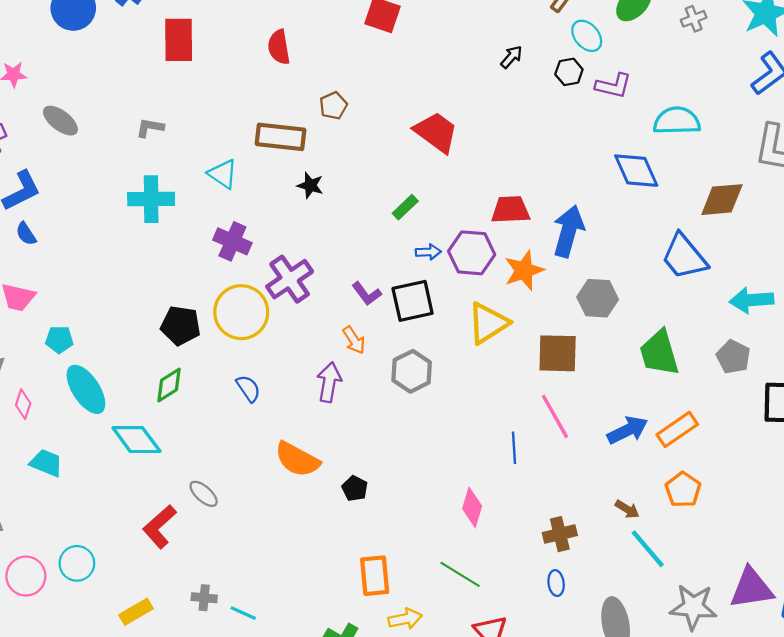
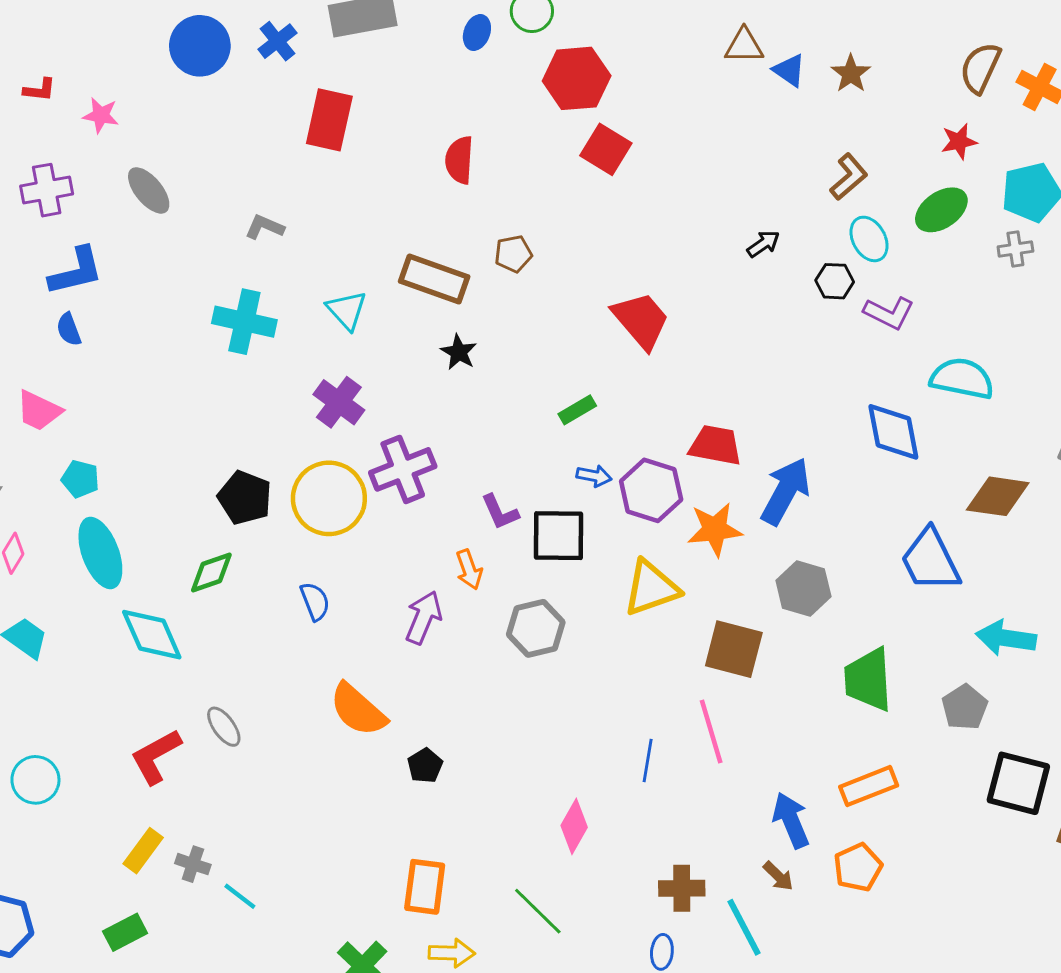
blue arrow: (627, 430) -> (791, 820), moved, turned -99
cyan line: (648, 549) -> (744, 927), moved
yellow rectangle: (136, 612) -> (143, 851), moved, turned -36

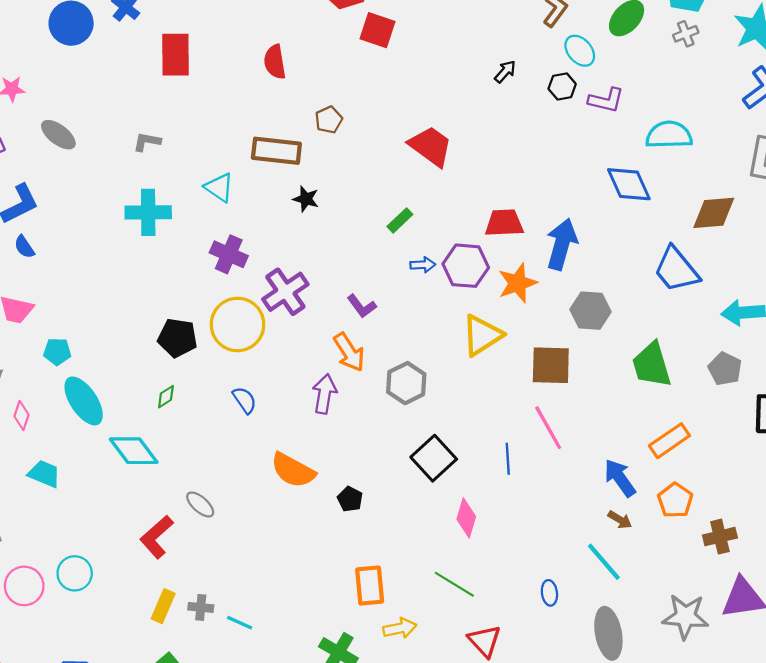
black square: (558, 536) -> (434, 458), moved, turned -30
orange arrow: (469, 570) -> (349, 352), size x1.4
green diamond: (211, 573) -> (166, 397), size x0.7
brown cross: (682, 888) -> (720, 537), moved

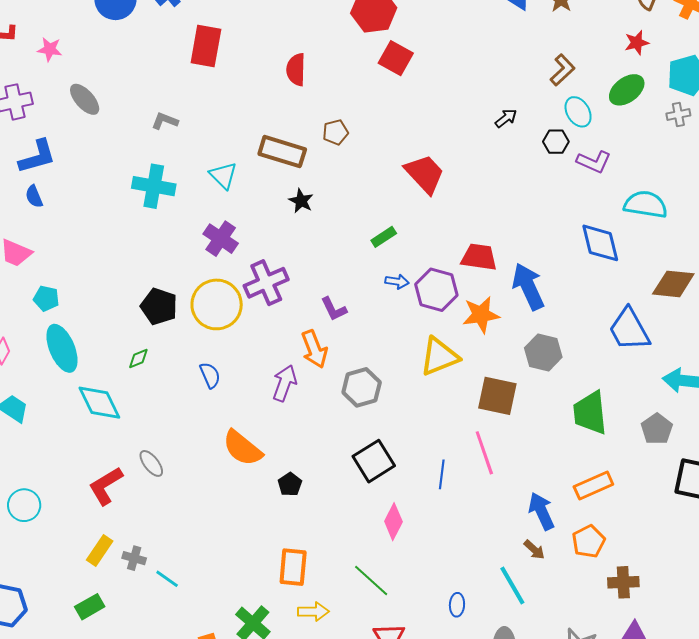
blue arrow: (562, 244) -> (528, 287), turned -51

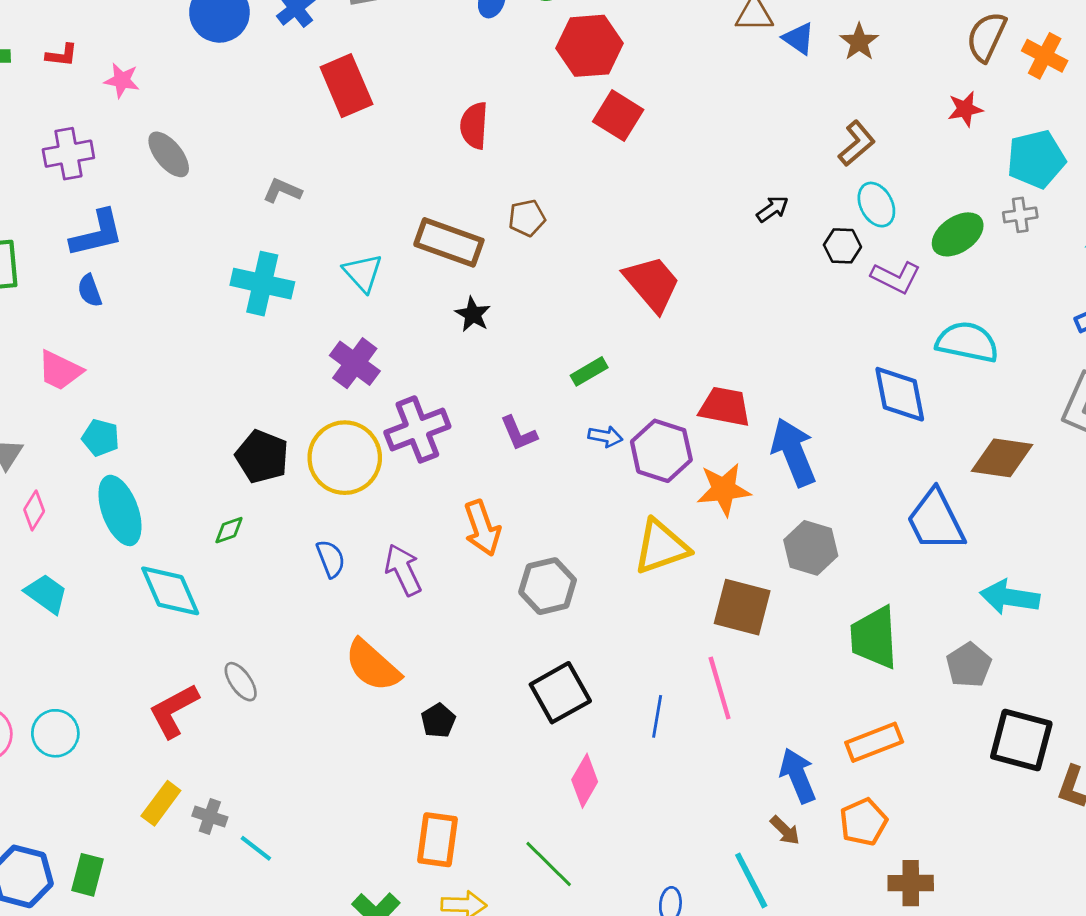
red rectangle: (206, 46) -> (346, 86), turned -36
green ellipse: (627, 90) -> (958, 234), moved
purple L-shape: (334, 309) -> (519, 433), moved
purple arrow: (285, 383) -> (403, 570), moved, turned -48
green rectangle: (90, 607) -> (87, 875), moved, turned -48

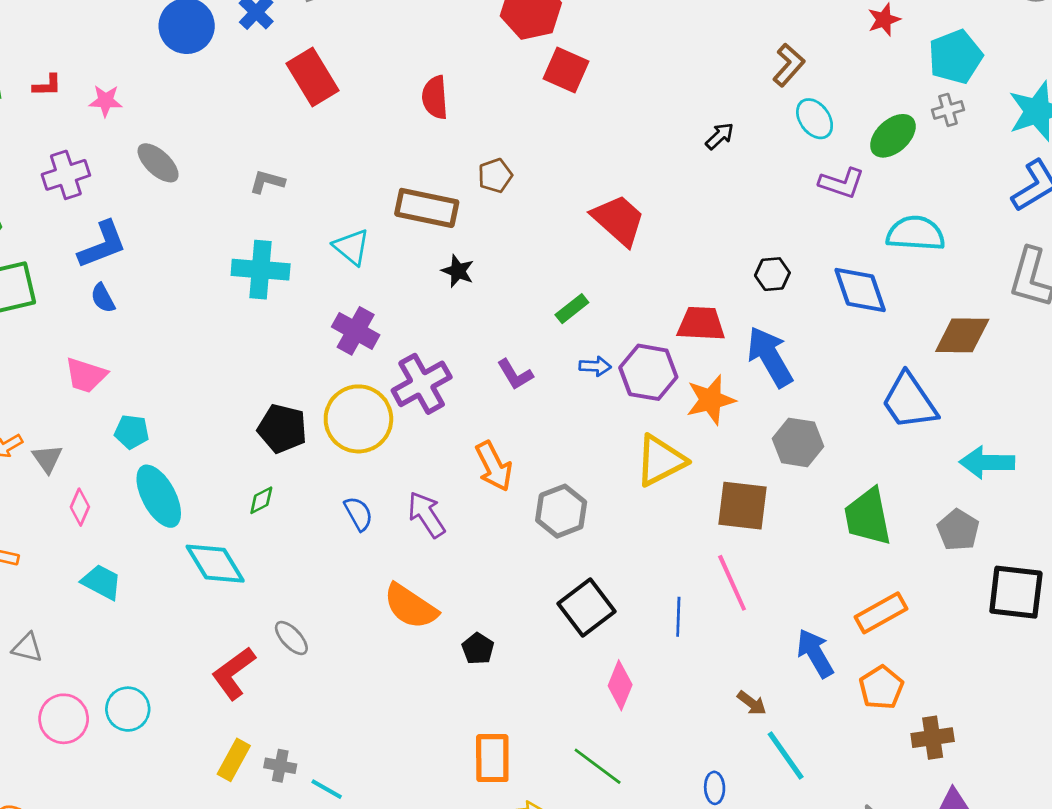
black hexagon: (842, 246) -> (772, 274), moved
brown arrow: (785, 830) -> (752, 703), moved

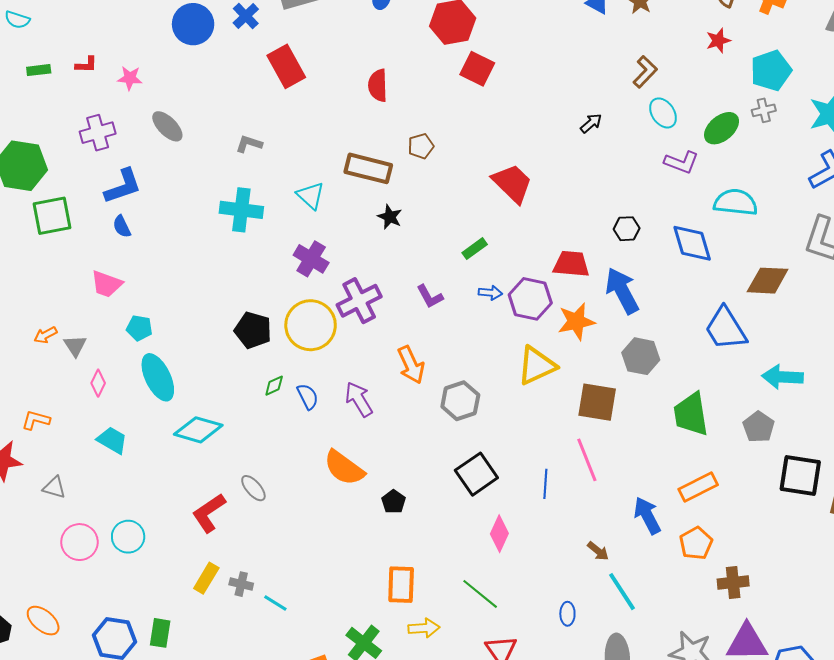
green diamond: (261, 500) -> (274, 386), moved
cyan diamond: (215, 564) -> (198, 430), turned -45

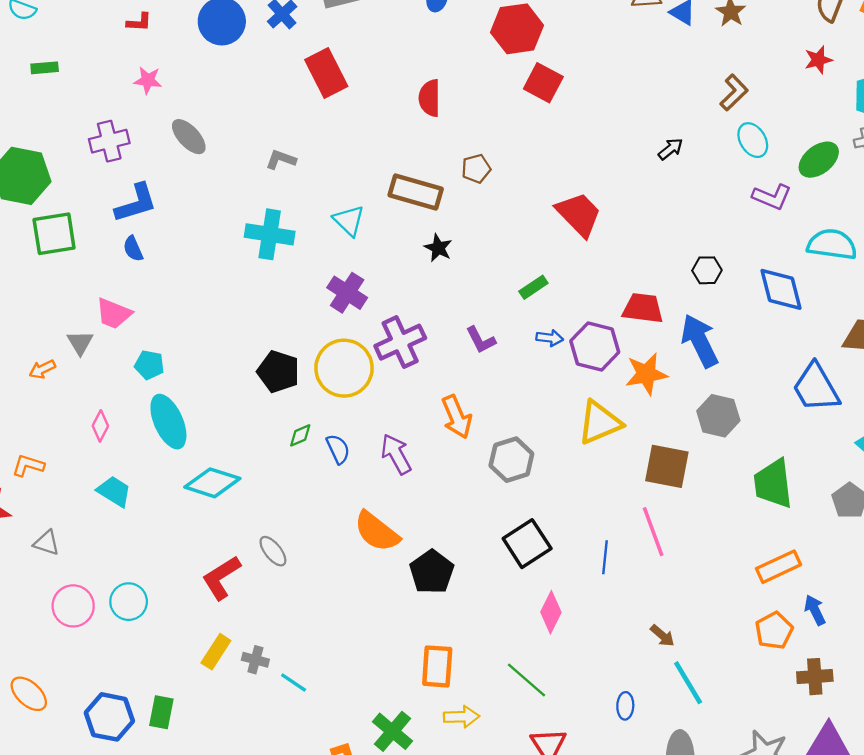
red L-shape: (86, 65) -> (139, 22), moved
gray triangle: (75, 346) -> (80, 343), moved
black pentagon: (393, 502) -> (432, 572), size x1.6
blue arrow: (647, 515) -> (815, 610), moved, size x0.7

